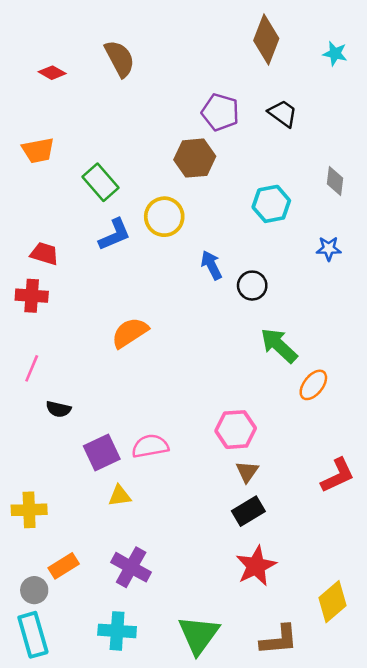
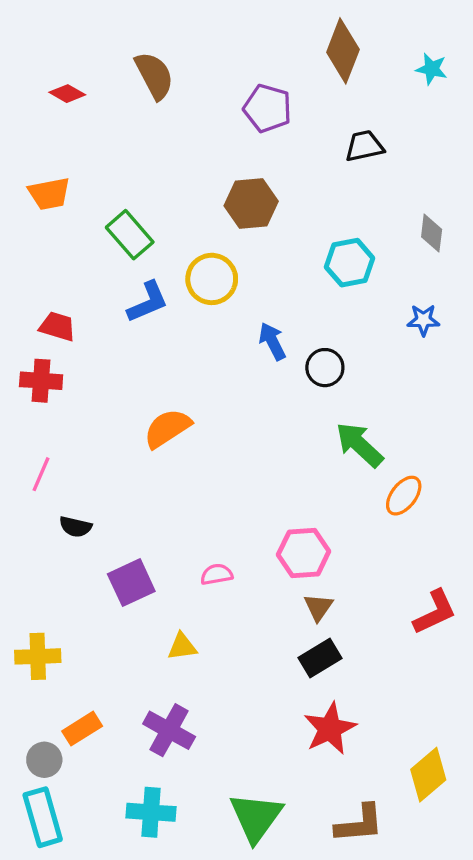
purple pentagon: (220, 112) -> (267, 108), moved
black trapezoid: (283, 113) -> (364, 146), turned -48
pink semicircle: (150, 446) -> (217, 574), moved, size x0.7
yellow triangle: (120, 496) -> (182, 647), moved

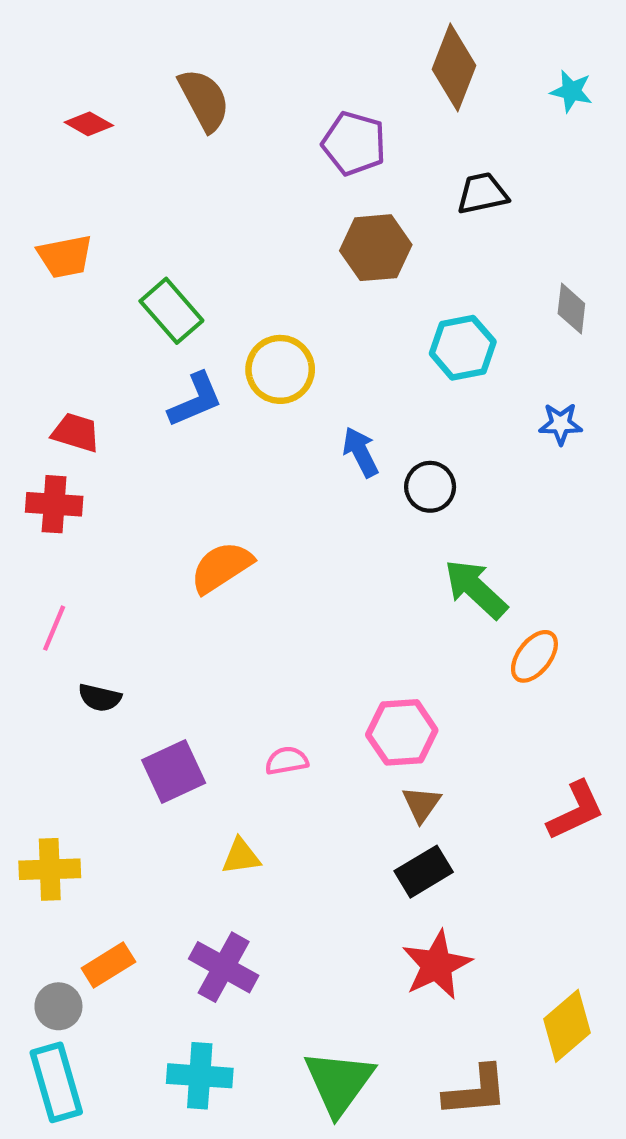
brown hexagon: (251, 203) -> (376, 248), moved

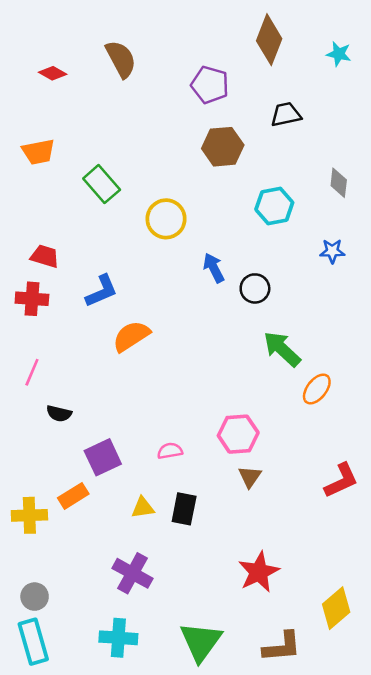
blue L-shape: (195, 400) -> (102, 291), moved
black rectangle: (424, 872) -> (184, 509), moved, turned -48
orange rectangle: (108, 965) -> (73, 496), moved

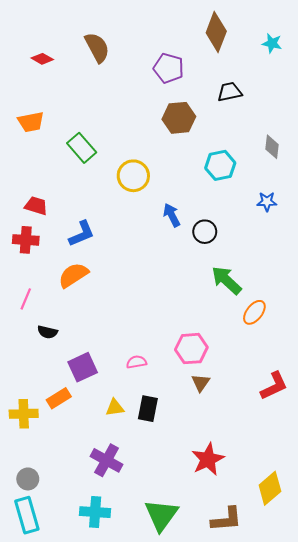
orange semicircle: (131, 336) -> (73, 275), moved

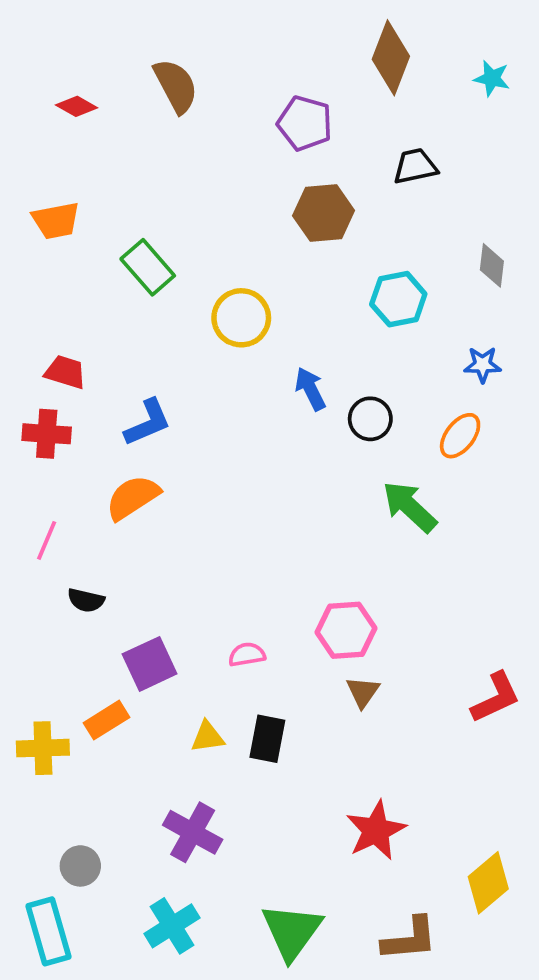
orange ellipse: (254, 312) -> (460, 436), moved
gray circle: (28, 479) -> (80, 866), moved
cyan cross: (95, 512) -> (172, 926), turned -36

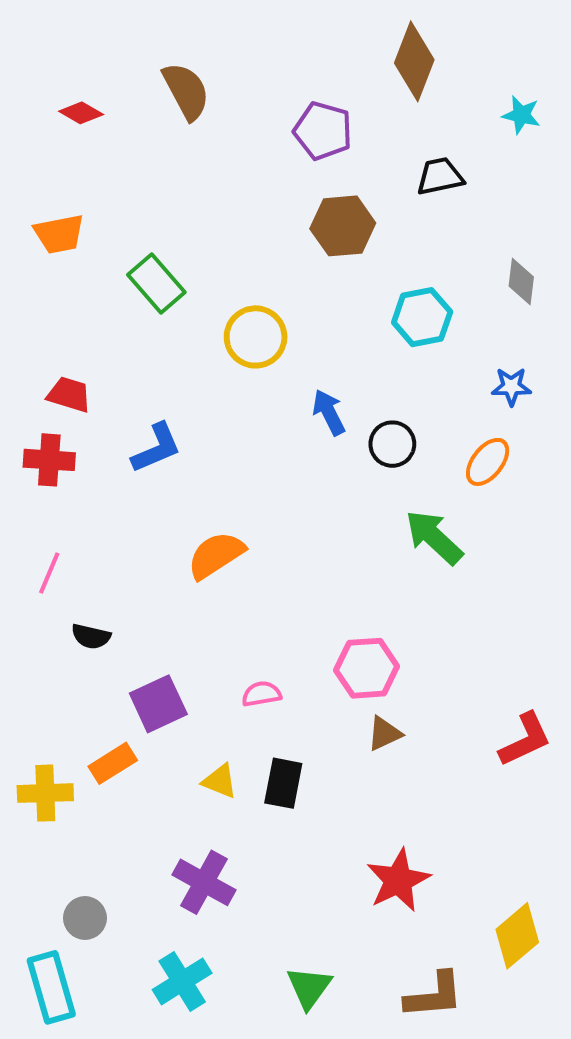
cyan star: (492, 78) -> (521, 115), moved
orange semicircle: (133, 497) -> (216, 555), moved
brown triangle: (363, 692) -> (384, 734), turned 30
yellow triangle: (208, 737) -> (220, 781), turned 30
green triangle: (292, 931) -> (309, 987), size x0.7

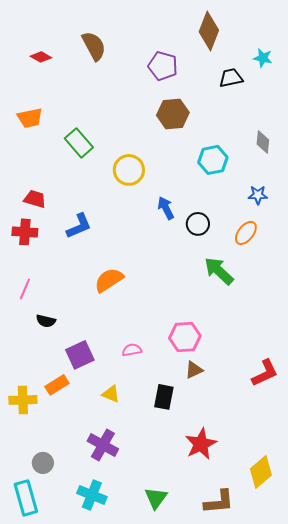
black trapezoid: (440, 176) -> (231, 78), moved
black rectangle: (283, 783) -> (164, 397), moved
cyan cross: (182, 981) -> (92, 495), turned -36

